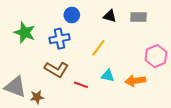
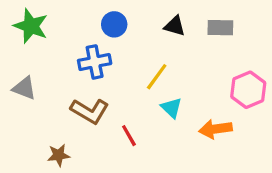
green star: (25, 32) -> (31, 26), moved
cyan triangle: (108, 76) -> (171, 108), moved, turned 32
red line: (81, 85) -> (129, 136), turned 40
gray triangle: (15, 87) -> (24, 88), moved, size x0.7

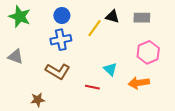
blue circle: (114, 24) -> (62, 16), moved
yellow line: (157, 77) -> (95, 28), moved
pink hexagon: (248, 90) -> (148, 52), moved
red line: (129, 136) -> (92, 87), moved, turned -48

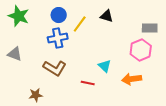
gray rectangle: (142, 18) -> (150, 28), moved
yellow line: (95, 28) -> (80, 24), moved

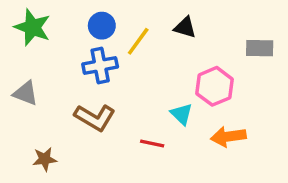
pink hexagon: (141, 50) -> (214, 86), moved
brown star: (36, 95) -> (45, 159), moved

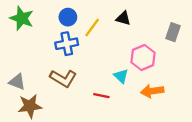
gray rectangle: (260, 48) -> (173, 32), turned -72
gray triangle: (26, 93) -> (17, 82), moved
brown star: (45, 159) -> (30, 106), size x1.5

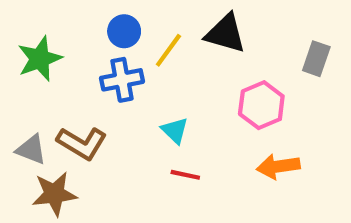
green star: (22, 18) -> (40, 59), moved, turned 30
black triangle: (123, 18) -> (225, 33), size x1.5
cyan triangle: (121, 76) -> (175, 131), moved
brown L-shape: (63, 78) -> (82, 143), moved

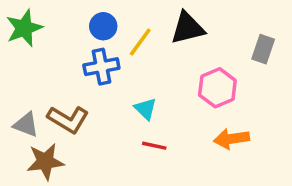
black triangle: (225, 33) -> (188, 28), turned -30
green star: (40, 59) -> (24, 28), moved

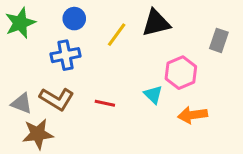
blue circle: (103, 26) -> (74, 19), moved
blue cross: (101, 67) -> (66, 55), moved
cyan triangle: (145, 109) -> (153, 95), moved
red line: (154, 146) -> (105, 103), moved

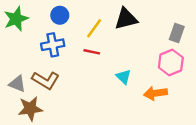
pink hexagon: (181, 73) -> (171, 62), moved
red line: (105, 103) -> (92, 52), moved

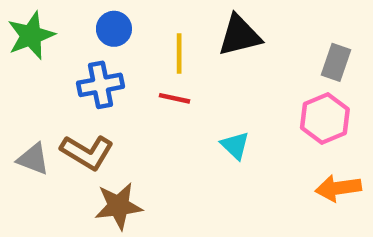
yellow line: (94, 28) -> (179, 53), turned -36
orange arrow: (155, 93) -> (338, 188), moved
brown star: (30, 109) -> (118, 206), moved

